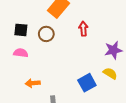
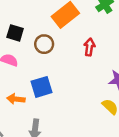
blue square: (87, 83) -> (41, 87), moved

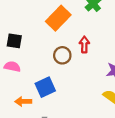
brown circle: (44, 44) -> (62, 55), moved

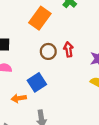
red arrow: (84, 45) -> (68, 49), moved

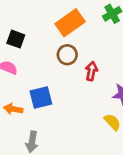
brown circle: (48, 51) -> (67, 55), moved

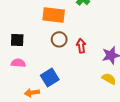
orange rectangle: (70, 23) -> (54, 15), turned 60

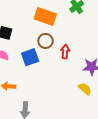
blue square: (50, 78) -> (30, 57), moved

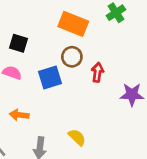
yellow semicircle: (85, 89) -> (77, 137), moved

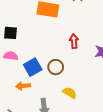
brown circle: (72, 57) -> (56, 67), moved
blue square: (50, 77) -> (33, 67), moved

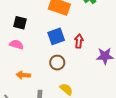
blue square: (33, 67) -> (56, 36), moved

